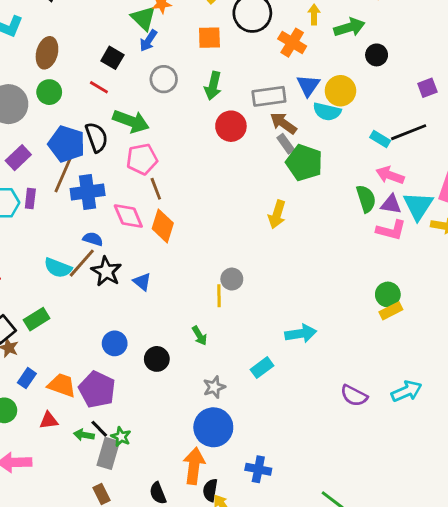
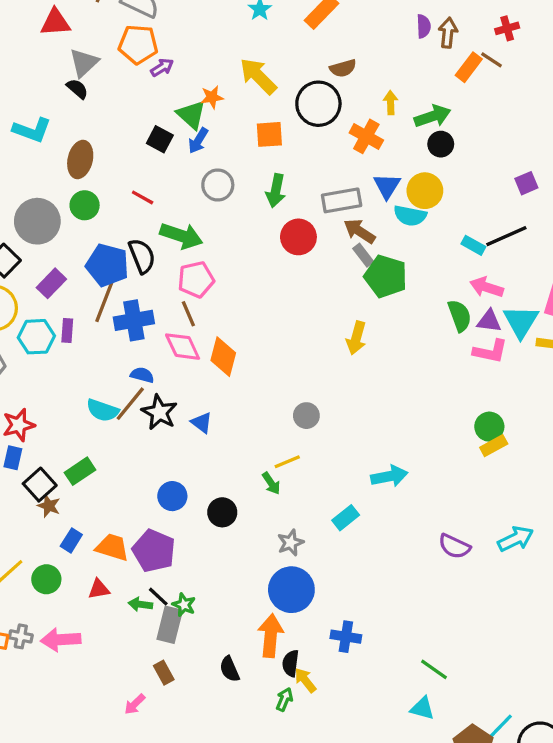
black circle: (377, 55) -> (441, 144), moved
black square: (112, 58) -> (160, 139), moved
brown line: (156, 189) -> (188, 314), moved
yellow line: (219, 296) -> (287, 462), moved, turned 70

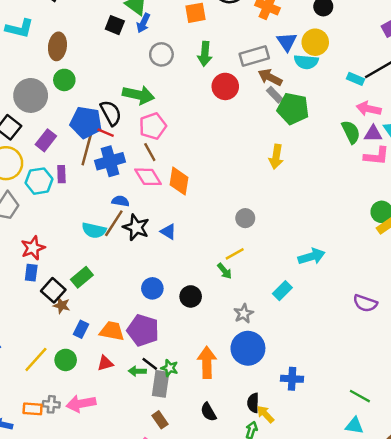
red line: (143, 197) -> (106, 133), moved
orange arrow: (271, 636) -> (207, 362), moved

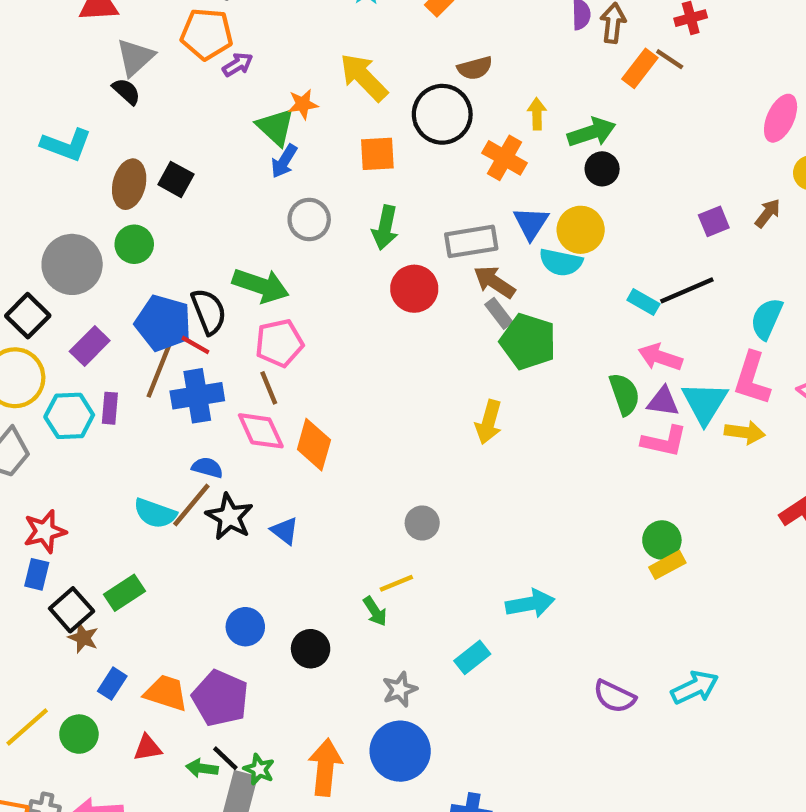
black square: (115, 25) -> (176, 179), moved

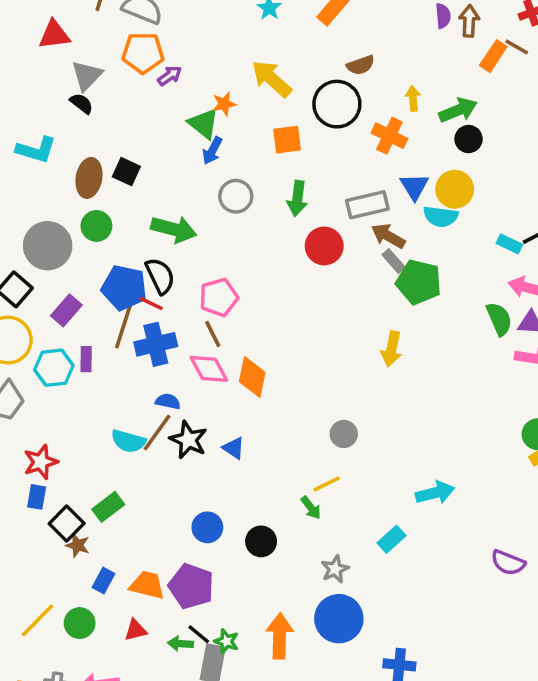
green arrow: (261, 286) -> (174, 229), moved

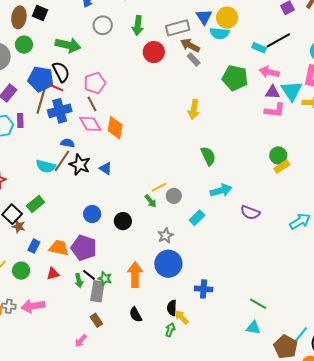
green pentagon: (419, 282) -> (235, 78), moved
green semicircle: (499, 319) -> (208, 156), moved
gray circle: (344, 434) -> (174, 196), moved
purple semicircle: (508, 563) -> (250, 213), moved
green arrow: (180, 644) -> (79, 281), turned -104

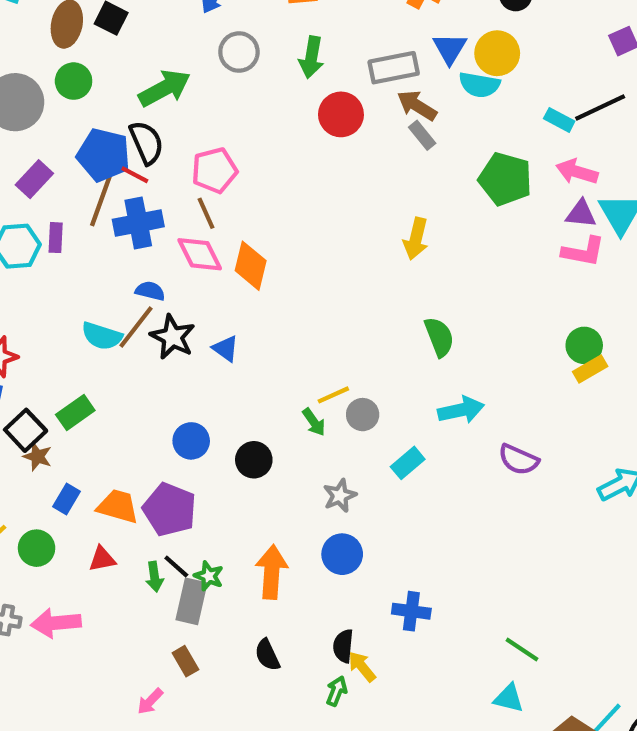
green arrow: (68, 45) -> (164, 88), turned -45
blue circle: (168, 264) -> (342, 554), size x0.7

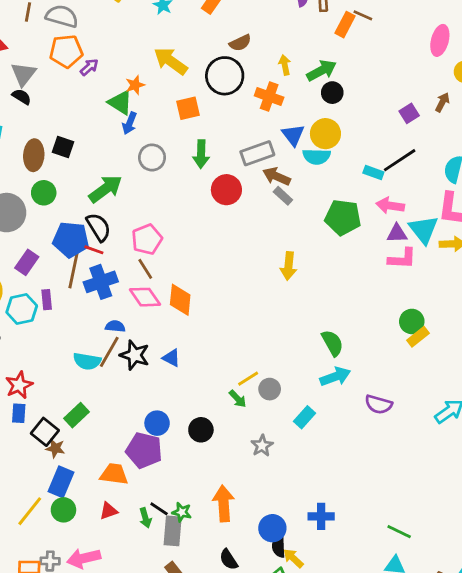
green semicircle: (439, 337) -> (332, 343), moved
blue rectangle: (66, 499) -> (61, 482), moved, size x1.5
purple pentagon: (170, 510) -> (144, 450), moved
blue circle: (342, 554) -> (272, 528), moved

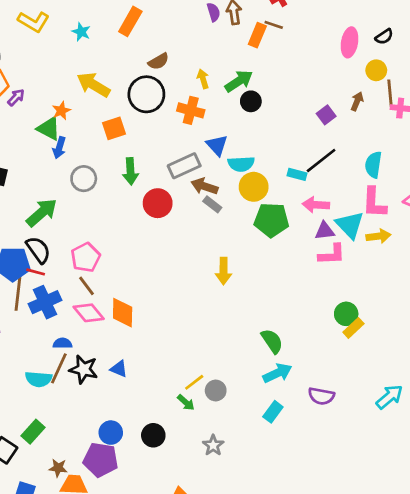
yellow circle: (325, 134) -> (254, 187), moved
cyan rectangle: (304, 417) -> (273, 412), moved
brown star: (55, 448) -> (58, 468), moved

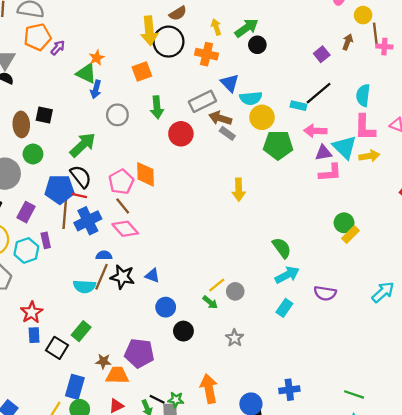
yellow arrow: (93, 85) -> (149, 31), moved, turned -124
orange diamond: (123, 313) -> (146, 174), moved
blue circle: (111, 433) -> (166, 307), moved

